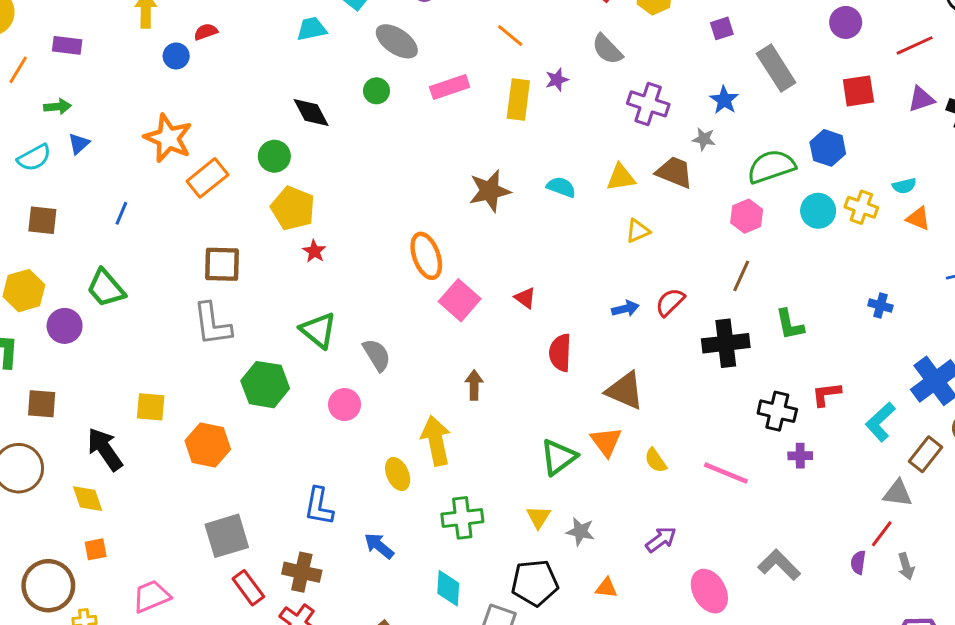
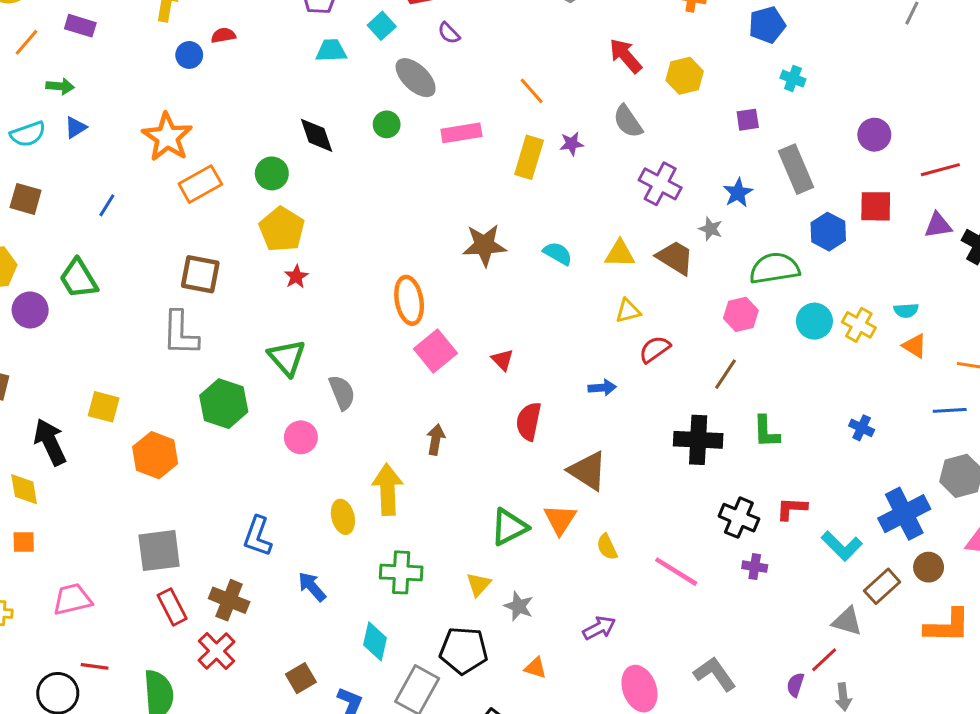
blue hexagon: (828, 148) -> (828, 232), moved
red semicircle: (670, 302) -> (655, 349), moved
cyan L-shape: (880, 422) -> (842, 546), turned -102

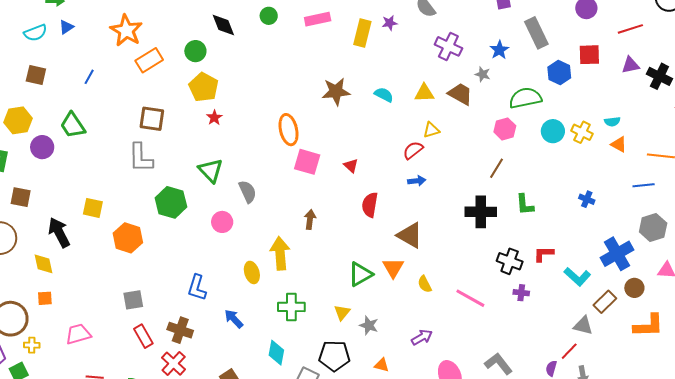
red semicircle: (655, 349) -> (413, 150), moved
pink square: (435, 351) -> (307, 162), turned -32
gray square: (159, 551) -> (133, 300), size x0.7

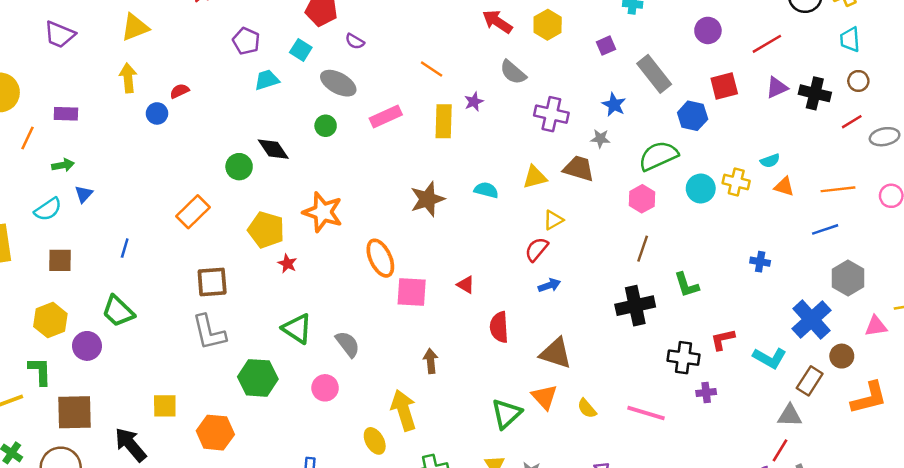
orange star: (126, 31) -> (323, 212), moved
green circle: (195, 51) -> (239, 167), moved
brown square: (21, 197) -> (74, 412), size x1.5

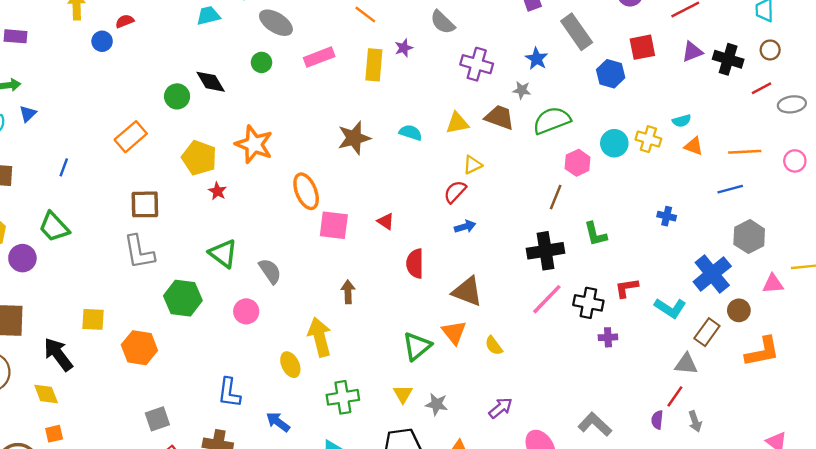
green semicircle: (658, 156) -> (552, 120), moved
pink hexagon: (642, 199) -> (578, 163), moved
pink line: (646, 413) -> (547, 299), moved, turned -66

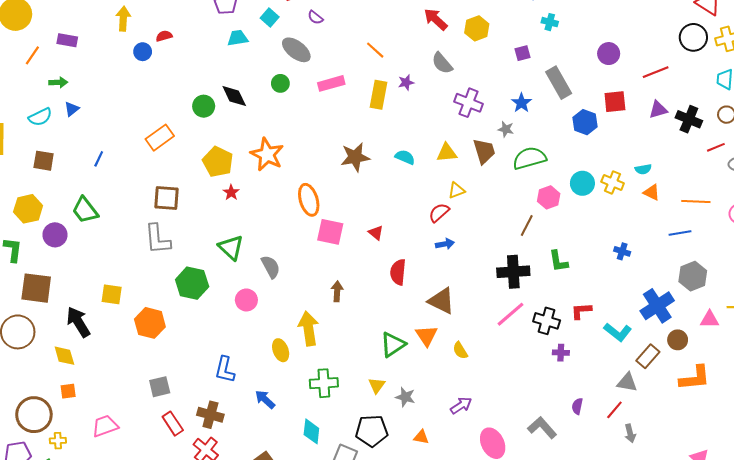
brown trapezoid: (500, 117) -> (484, 151), turned 48
purple semicircle: (657, 420) -> (577, 406), moved

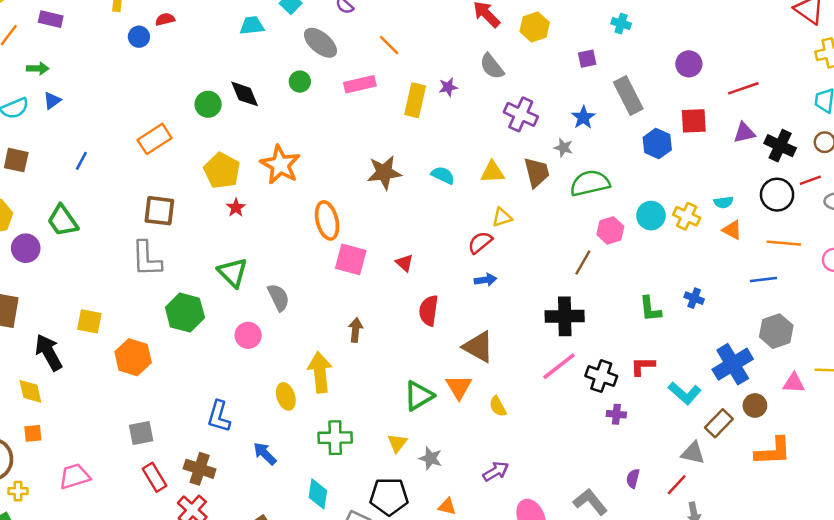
black circle: (693, 37) -> (777, 195), moved
orange line: (375, 50) -> (389, 45), moved
green L-shape: (558, 261) -> (650, 309), moved

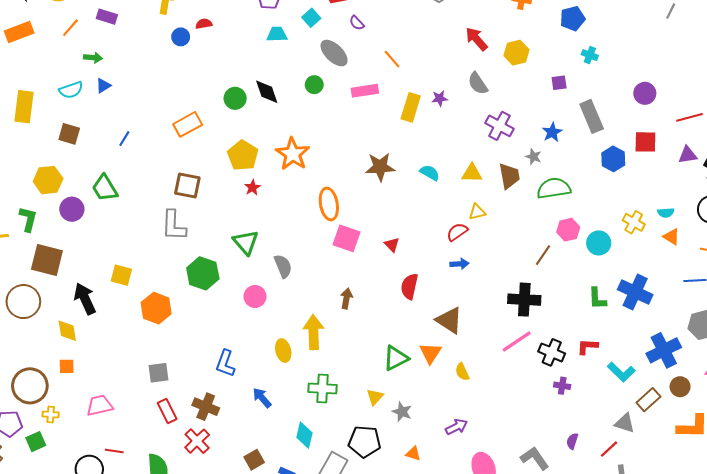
cyan circle: (651, 216) -> (599, 243), moved
blue cross: (694, 298) -> (635, 292), size x2.0

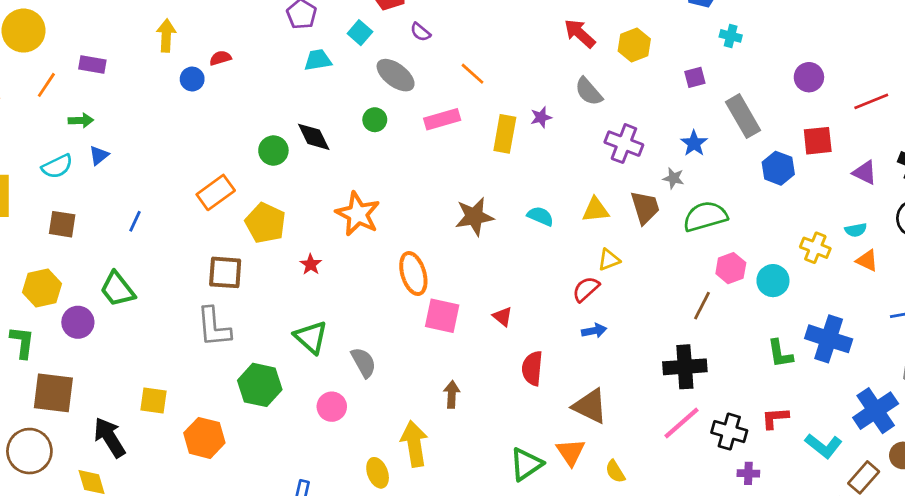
yellow pentagon: (243, 155) -> (265, 223), moved
purple triangle: (688, 155) -> (865, 173), moved, turned 42

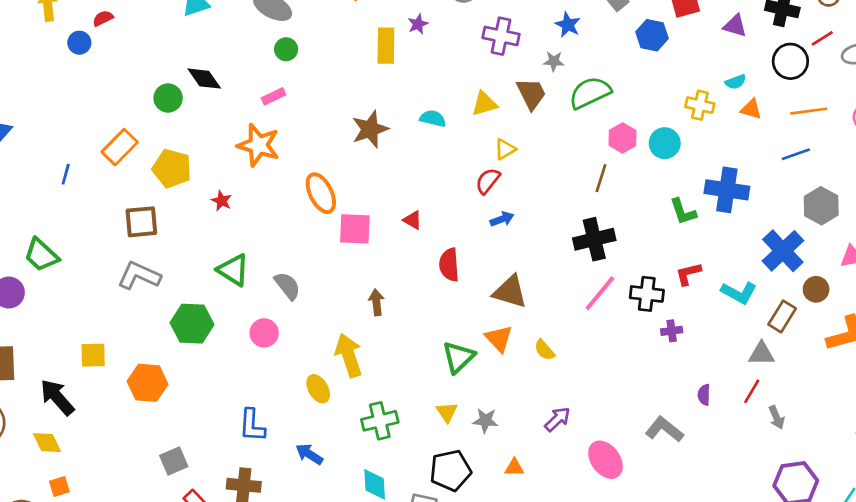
pink rectangle: (442, 119) -> (273, 96), moved, size x0.7
green circle: (375, 120) -> (286, 49), moved
blue line: (135, 221) -> (66, 174), moved
gray L-shape: (214, 327) -> (139, 276), turned 129

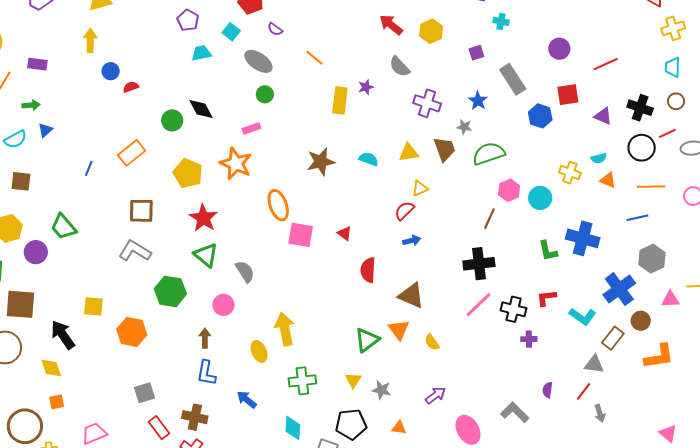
red semicircle: (103, 18) -> (131, 87), moved
yellow pentagon: (172, 168) -> (188, 173), moved
red star: (222, 201) -> (203, 218), moved, size x1.8
brown arrow: (376, 302) -> (205, 338), moved

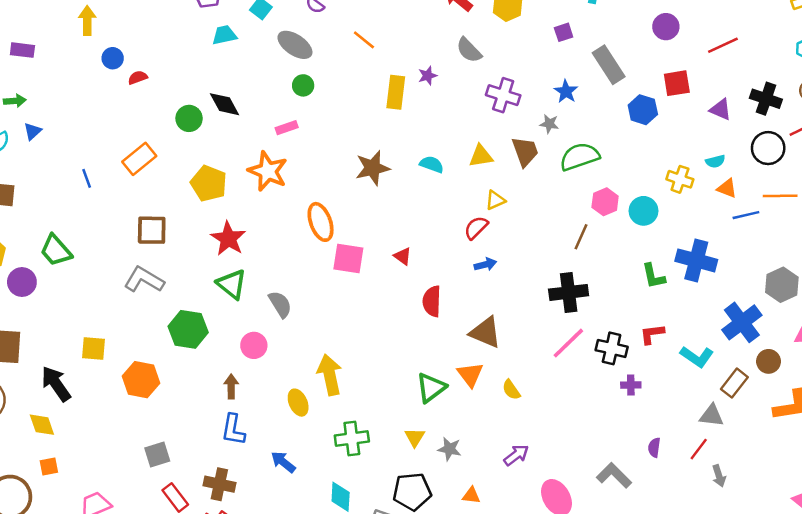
blue line: (89, 168) -> (87, 178), turned -42
blue line: (637, 218) -> (746, 215), moved

